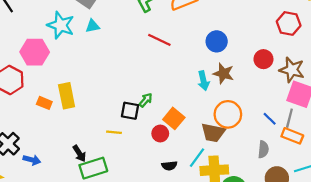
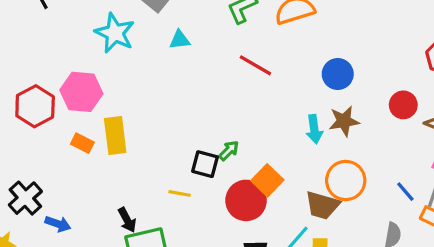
cyan triangle: (93, 26) -> (180, 40), moved
pink hexagon: (35, 52) -> (81, 92), moved
brown star: (223, 74) -> (344, 121), turned -30
red circle: (160, 134) -> (246, 200), size x1.6

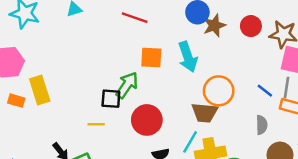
brown star: (344, 121) -> (214, 25), moved
cyan arrow: (314, 129) -> (188, 57), size x1.4
green arrow: (229, 151) -> (127, 85), size x1.6
orange square: (267, 180) -> (151, 58), moved, turned -30

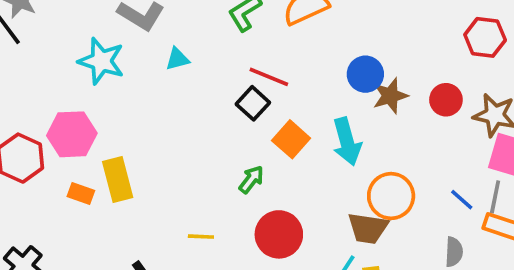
orange square: (151, 58) -> (291, 139), turned 35
green arrow: (127, 85) -> (251, 179), size x0.7
black square: (111, 99) -> (253, 103), moved, turned 35

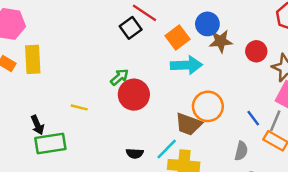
orange square: (291, 139) -> (178, 37), moved
cyan arrow: (347, 142) -> (186, 65), turned -88
red circle: (279, 234) -> (134, 95), moved

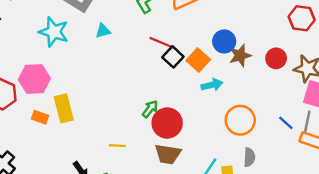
black square: (131, 28) -> (173, 57), moved
cyan arrow: (186, 65) -> (212, 85), size x0.7
brown trapezoid: (189, 124) -> (168, 154), moved
gray semicircle: (241, 151) -> (249, 157), moved

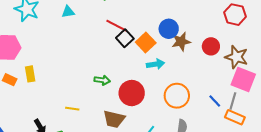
yellow rectangle: (64, 108) -> (30, 74), size x0.7
green arrow: (150, 109) -> (102, 80), turned 56
red circle: (167, 123) -> (132, 93), moved

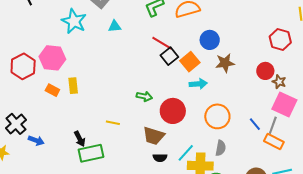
blue circle: (169, 29) -> (210, 40), moved
red circle: (211, 46) -> (265, 71), moved
brown star: (236, 57) -> (279, 82), size x0.6

